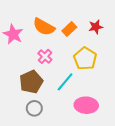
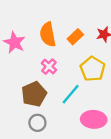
orange semicircle: (44, 27) -> (48, 34), turned 50

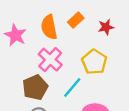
orange rectangle: (75, 37) -> (76, 20), moved
pink cross: (49, 67) -> (50, 60), size x1.5

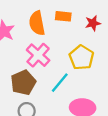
orange rectangle: (76, 20) -> (63, 16), turned 49

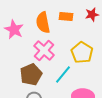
red star: (93, 23) -> (92, 14), moved

